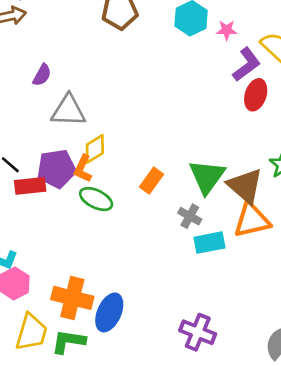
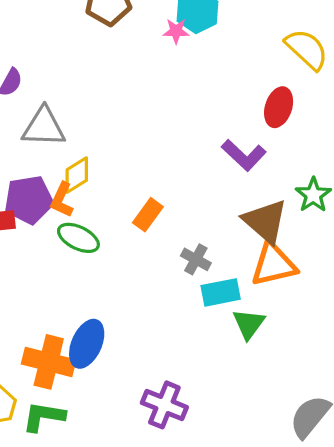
pink star: (227, 30) -> (176, 31), moved
purple L-shape: (246, 64) -> (244, 155), moved, turned 80
green triangle: (207, 177) -> (249, 324), moved, size x0.7
blue ellipse: (109, 312) -> (87, 344), moved
purple cross: (198, 332) -> (164, 405), moved

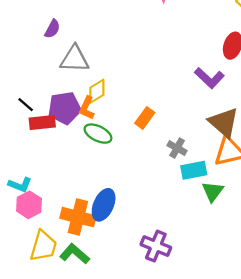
green L-shape: (44, 417) -> (75, 254), turned 32

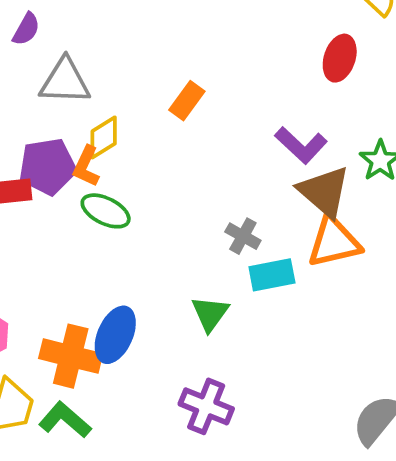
purple L-shape: (209, 78) -> (301, 145), moved
orange rectangle: (145, 118) -> (187, 101), moved
green triangle: (213, 191) -> (210, 314), moved

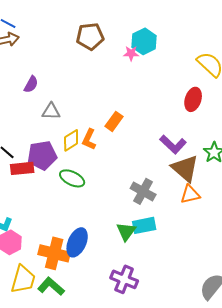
gray triangle: (65, 81) -> (51, 111), size x0.7
orange L-shape: (86, 166) -> (89, 139), moved
gray cross: (243, 236) -> (143, 191), size x1.4
orange triangle: (334, 242) -> (190, 194), size x0.7
cyan rectangle: (272, 275) -> (144, 225), moved

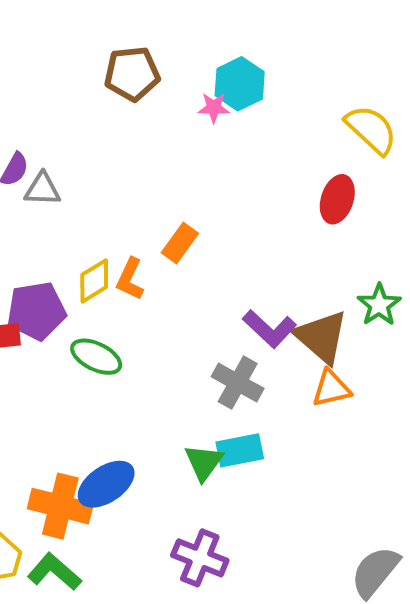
gray triangle: (51, 111) -> (42, 189), moved
purple L-shape: (173, 144) -> (270, 329), moved
blue ellipse: (77, 242) -> (106, 484), turned 32

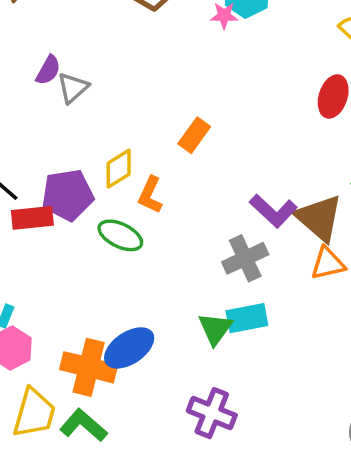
gray triangle: (42, 189) -> (73, 88), turned -44
orange L-shape: (130, 279) -> (150, 195), moved
gray cross: (238, 383) -> (245, 258), turned 36

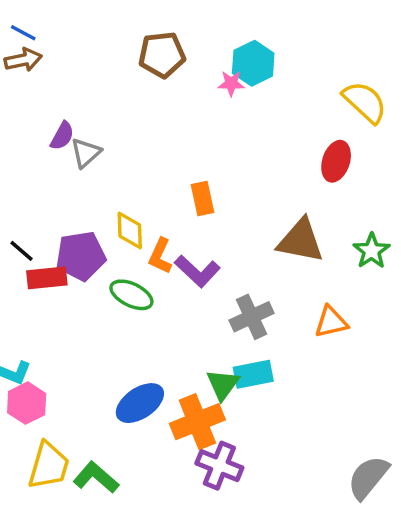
orange rectangle: (194, 135) -> (202, 198), turned -48
yellow diamond: (119, 169) -> (130, 231), turned -60
purple L-shape: (273, 211) -> (197, 271), moved
brown triangle: (319, 218) -> (301, 241), moved, turned -30
orange cross: (89, 367) -> (197, 422), moved, turned -36

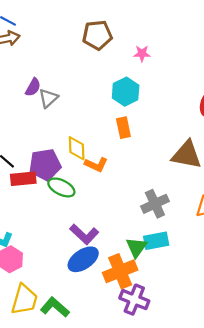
cyan hexagon: (253, 63) -> (126, 92), moved
orange L-shape: (160, 256) -> (96, 165), turned -90
purple L-shape: (197, 271) -> (84, 234), moved
green ellipse: (131, 295) -> (61, 187), moved

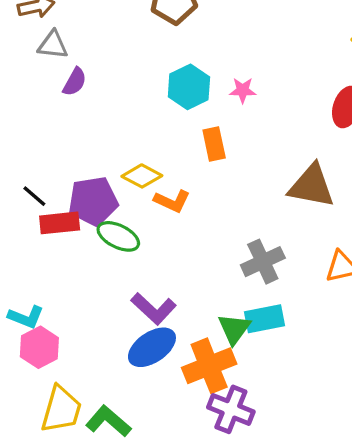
pink star: (142, 54) -> (243, 90), moved
cyan hexagon: (126, 92) -> (189, 87), moved
gray triangle: (48, 98) -> (53, 45), moved, turned 48
yellow diamond: (77, 148) -> (142, 176), turned -60

